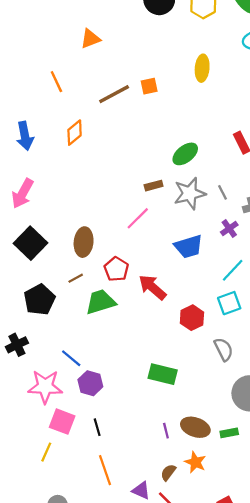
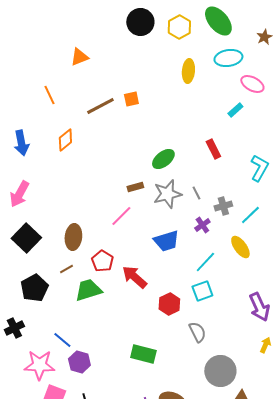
yellow ellipse: (202, 68) -> (188, 71), moved

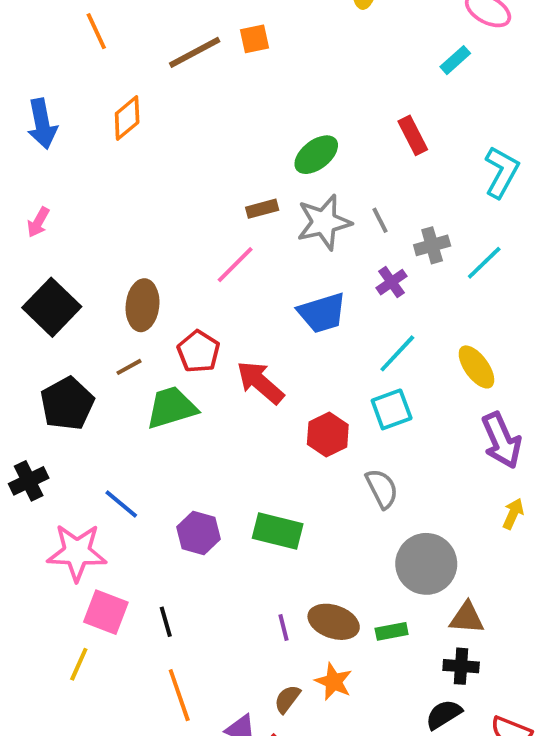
pink arrow: (19, 194) -> (38, 222), size x0.6
yellow ellipse: (240, 247) -> (476, 367), moved
purple hexagon: (79, 362) -> (198, 533), moved

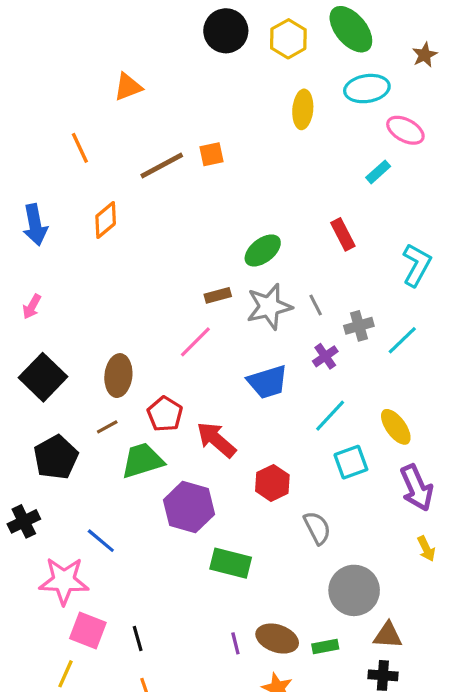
cyan square: (392, 409) -> (351, 462), moved
yellow arrow: (513, 514) -> (426, 549), turned 130
purple hexagon: (198, 533) -> (189, 507), moved, size x1.4

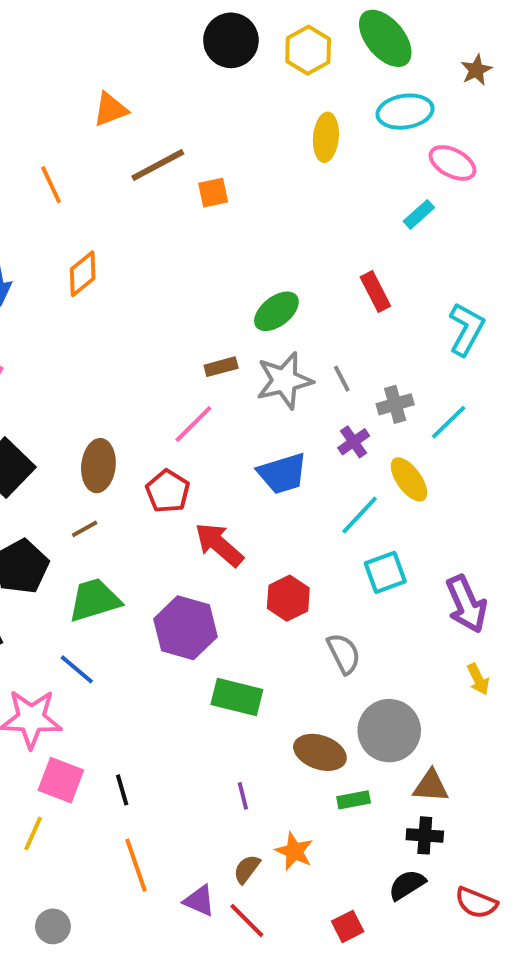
brown line: (162, 166) -> (158, 165), moved
red pentagon: (165, 414) -> (168, 491), moved
yellow ellipse: (396, 427) -> (409, 479), moved
green trapezoid: (142, 461) -> (94, 600), moved
brown ellipse: (277, 639) -> (320, 752), moved

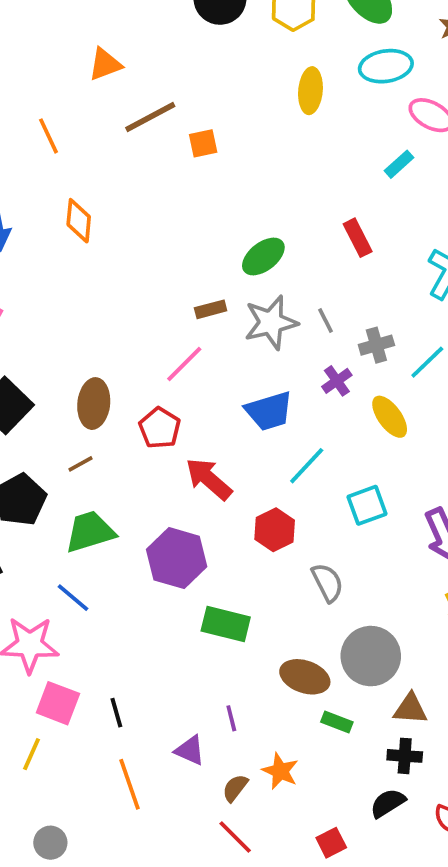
orange diamond: (83, 274) -> (79, 221), turned -45
cyan line: (360, 515) -> (307, 466), moved
green rectangle: (354, 800) -> (337, 722), turned 32
purple triangle: (199, 901) -> (190, 750), moved

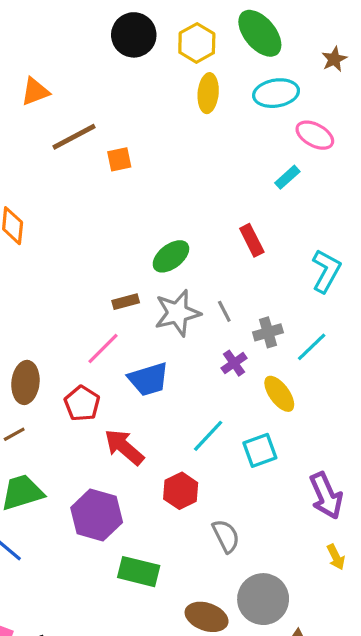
yellow ellipse: (310, 91) -> (208, 93), moved
blue trapezoid: (269, 411) -> (148, 379), moved
cyan square: (367, 505) -> (260, 450), moved

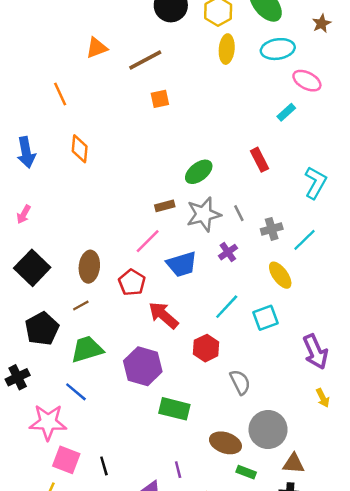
brown line: (74, 137) -> (145, 60), moved
purple cross: (234, 363) -> (228, 252), moved

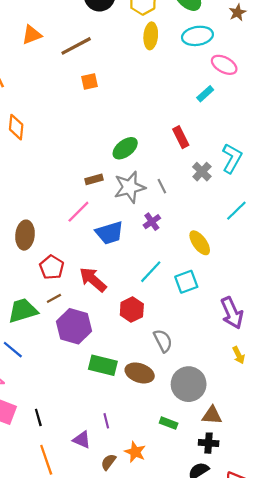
gray cross: (272, 229) -> (202, 172), moved, turned -30
cyan line: (304, 240) -> (236, 211), moved
red pentagon: (132, 282) -> (52, 267), moved
brown line: (81, 306) -> (54, 298), moved
brown ellipse: (225, 443) -> (140, 373), moved

